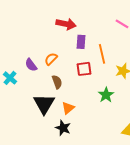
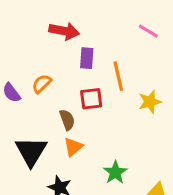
brown semicircle: (57, 82) -> (67, 120), moved
green star: (106, 95) -> (115, 172), moved
orange triangle: (68, 108) -> (73, 147), moved

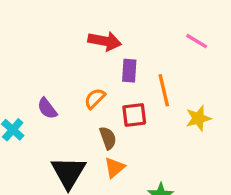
orange semicircle: (42, 84) -> (95, 99), moved

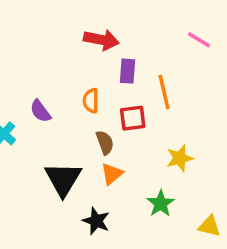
orange semicircle: (95, 99) -> (91, 101), turned -45
yellow star: (198, 118) -> (180, 158), moved

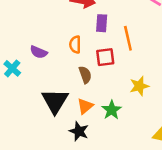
purple semicircle: (40, 111) -> (39, 52), turned -30
orange triangle: (112, 174) -> (85, 106), moved
green star: (161, 203) -> (112, 110), moved

